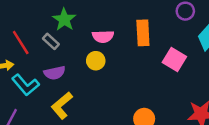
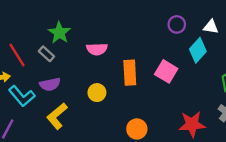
orange rectangle: (143, 33) -> (130, 73), moved
yellow circle: (96, 61) -> (97, 93), moved

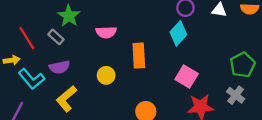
cyan diamond: (198, 50) -> (178, 33), moved
pink square: (166, 71) -> (187, 77), moved

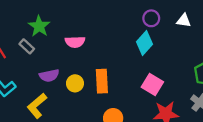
orange rectangle: (139, 56) -> (102, 81), moved
purple semicircle: (59, 67) -> (49, 76), moved

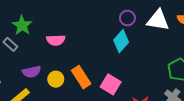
white triangle: (184, 21) -> (158, 20), size x1.6
orange rectangle: (102, 81) -> (81, 77), turned -30
pink square: (152, 84) -> (111, 84), moved

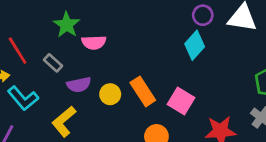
pink semicircle: (56, 40) -> (94, 42), moved
gray rectangle: (10, 44) -> (53, 63), moved

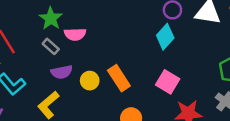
gray rectangle: (53, 63) -> (51, 46), moved
pink square: (181, 101) -> (168, 82), moved

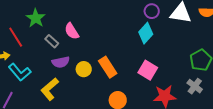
green star: (51, 18) -> (36, 18), moved
pink semicircle: (75, 34) -> (72, 31), turned 60

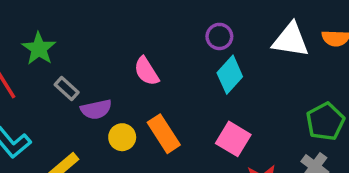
purple circle: (152, 11) -> (219, 36), moved
pink semicircle: (72, 31) -> (146, 71), moved
purple semicircle: (61, 62) -> (96, 109), moved

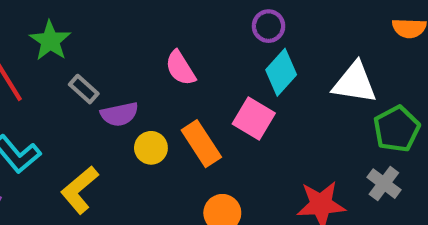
white triangle: (291, 40) -> (355, 83), moved
pink square: (233, 139) -> (254, 118), moved

